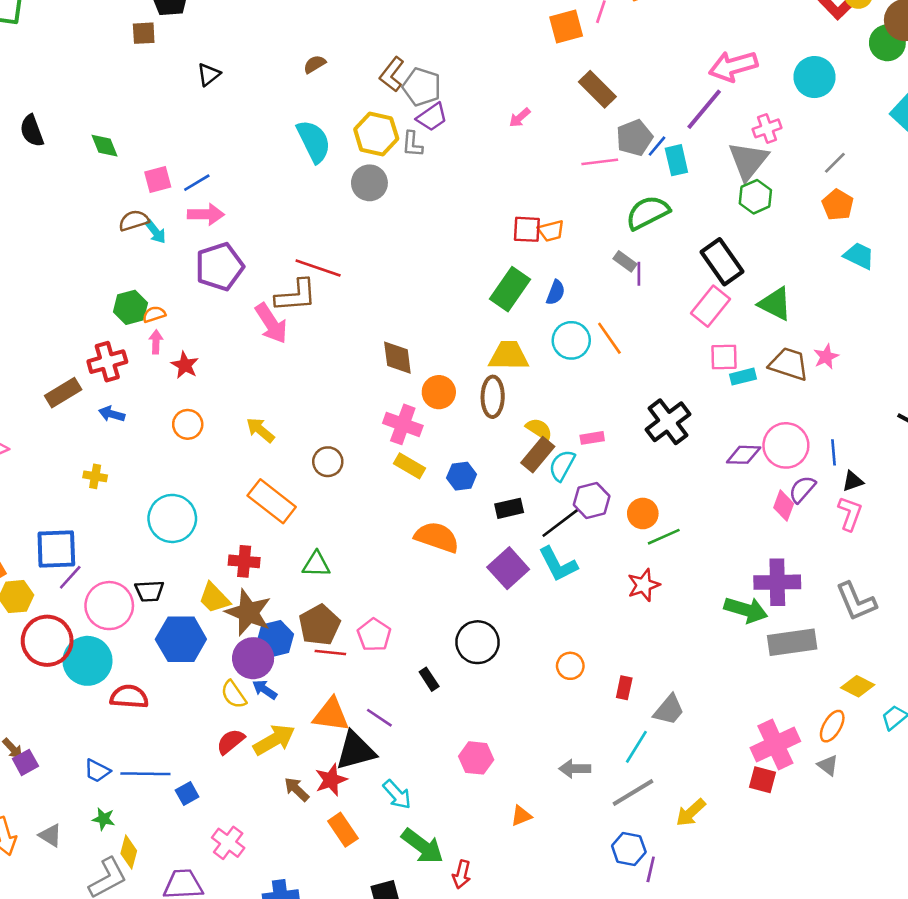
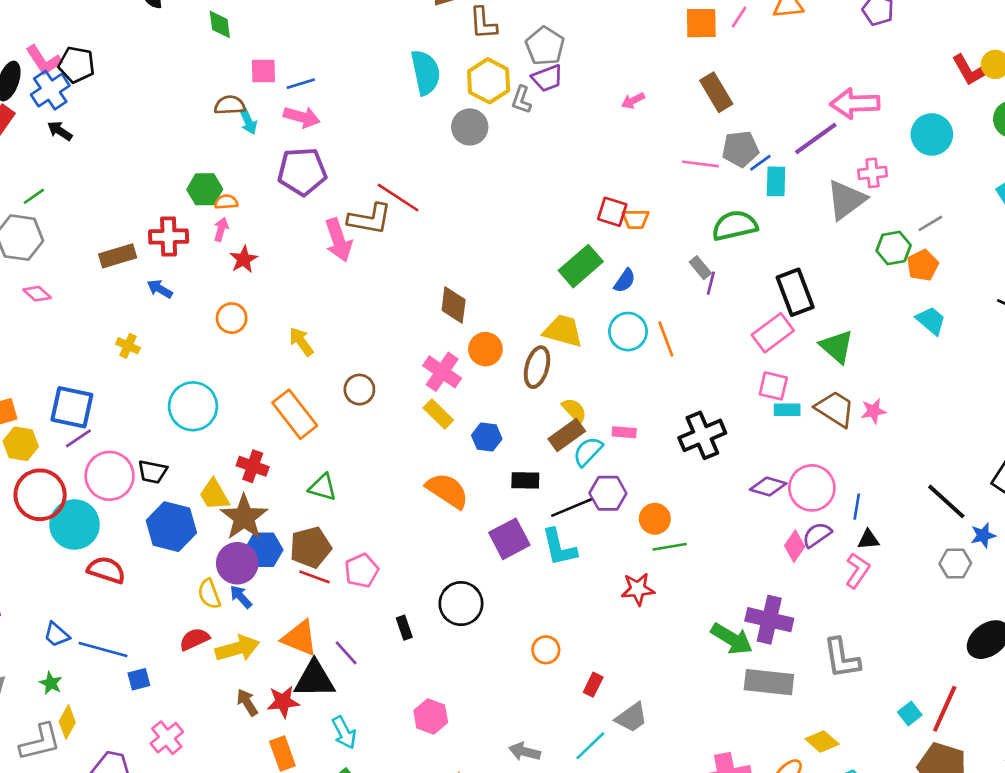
brown L-shape: (392, 74) -> (483, 23), moved, turned -56
green hexagon: (755, 197) -> (894, 248), moved

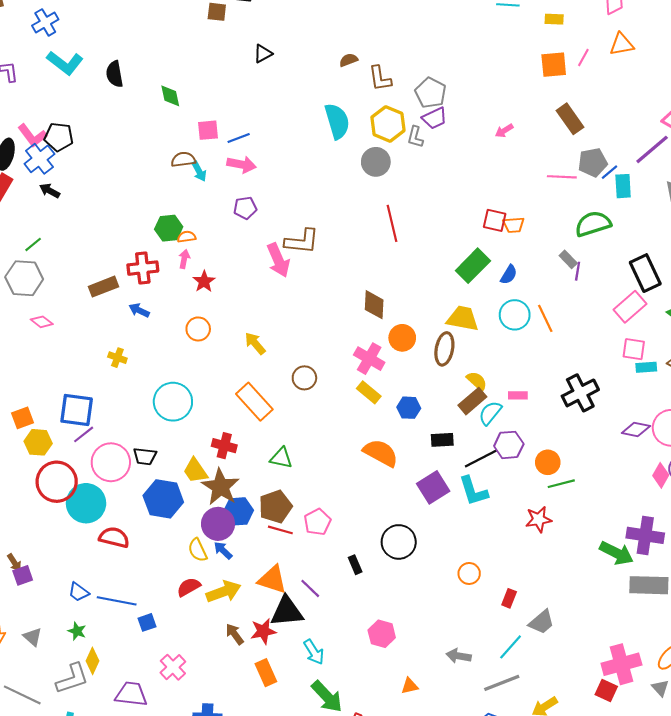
purple pentagon: (302, 172) -> (245, 208), size x0.6
red line: (398, 198) -> (392, 223), moved, turned 48

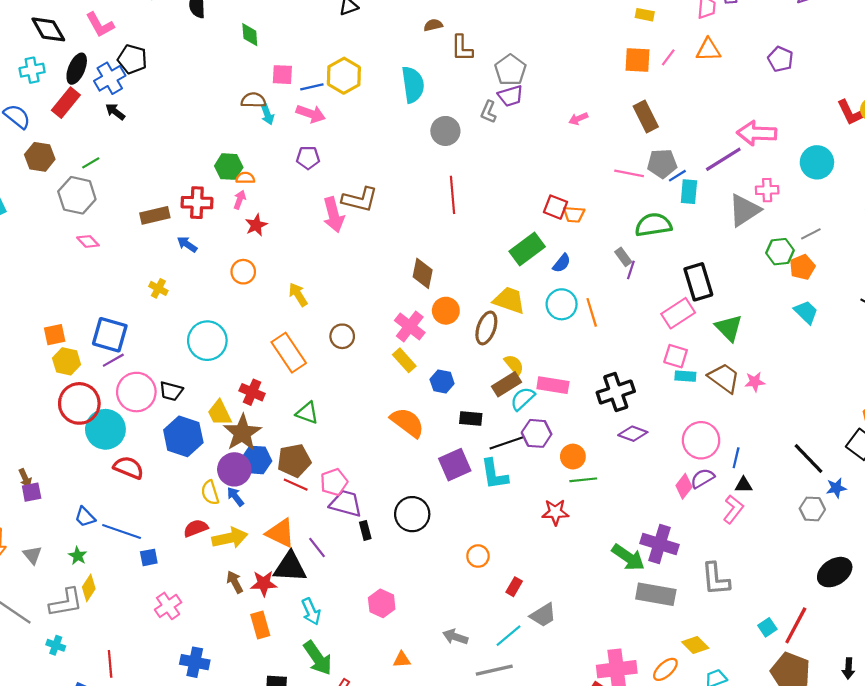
yellow hexagon: (388, 124) -> (344, 76), moved
pink L-shape: (32, 135) -> (100, 25), moved
pink rectangle: (518, 395) -> (553, 385), size x1.6
purple diamond: (636, 430) -> (633, 434), moved
purple trapezoid: (131, 694) -> (346, 503), moved

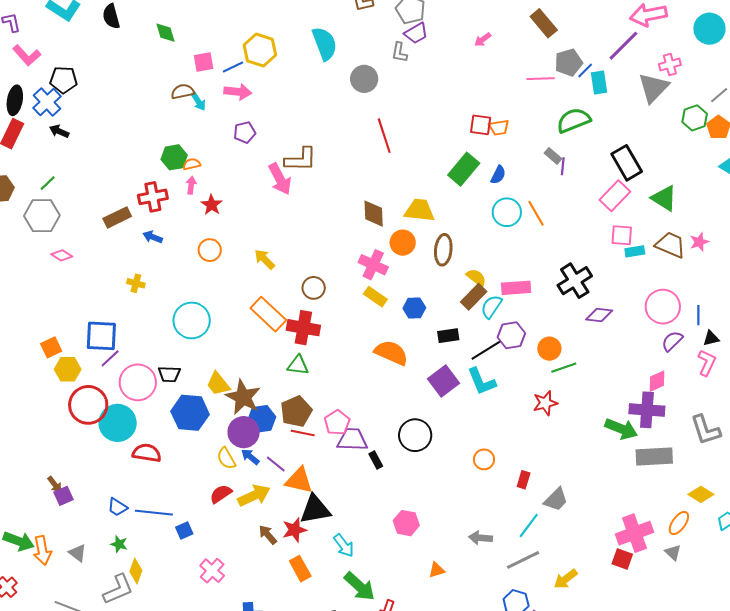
yellow trapezoid: (509, 300) -> (419, 210), moved
red cross: (252, 392) -> (303, 328), moved, size x1.4
pink diamond: (684, 486) -> (657, 381), moved, turned 40
purple line: (317, 548) -> (276, 464), moved

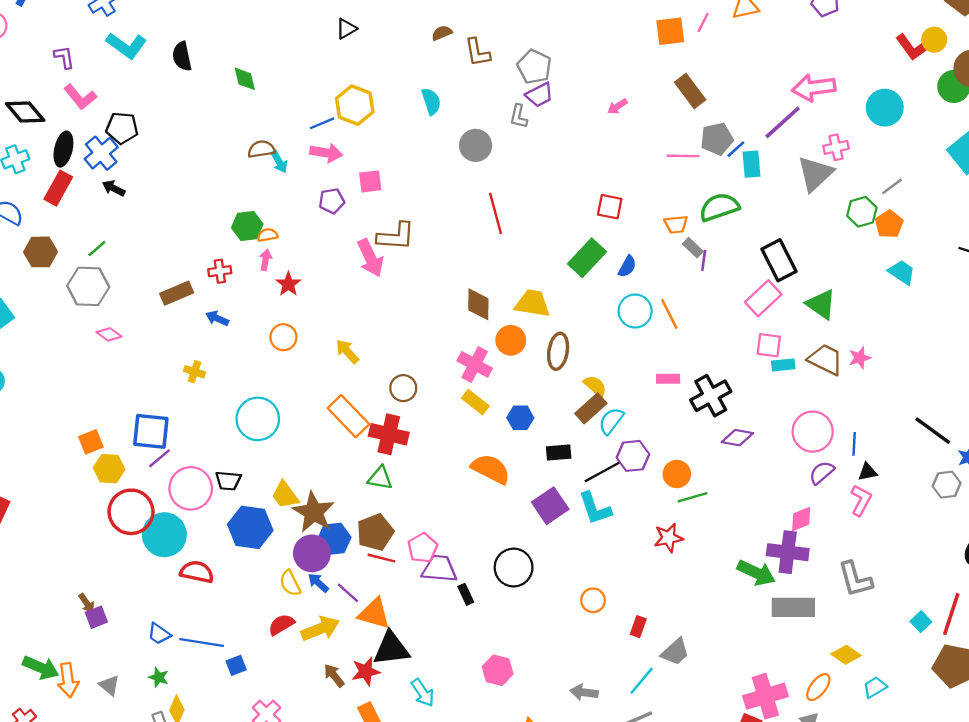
cyan semicircle: (325, 44) -> (431, 101), size x0.7
pink square: (204, 62) -> (370, 181), moved
orange trapezoid: (499, 128) -> (676, 224), moved
red cross: (153, 197) -> (220, 271), size x0.7
pink rectangle: (516, 288) -> (668, 379), moved, size x0.7

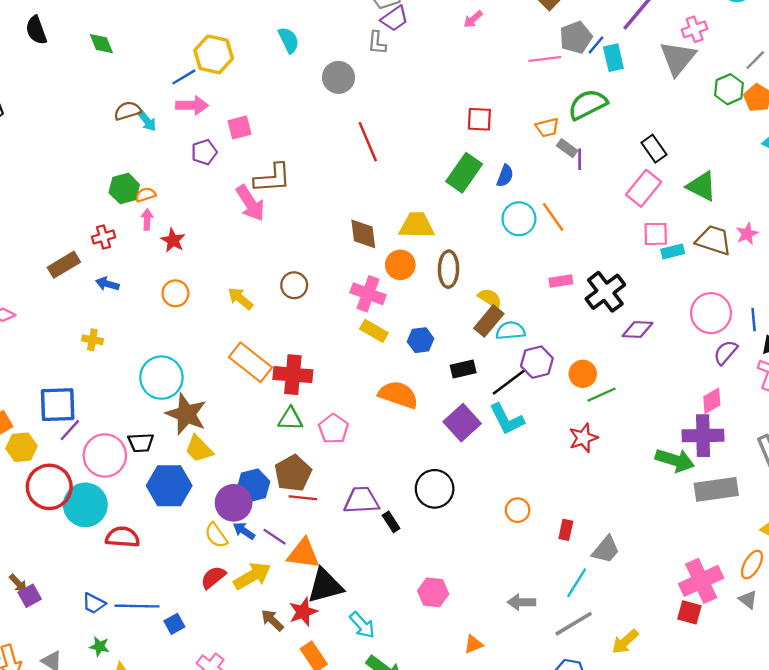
black rectangle: (779, 260) -> (654, 149), size x0.7
brown circle: (403, 388) -> (294, 285), moved
cyan semicircle: (611, 421) -> (511, 331), turned 56
brown star: (314, 512) -> (186, 414), moved
pink pentagon: (423, 548) -> (334, 429), moved

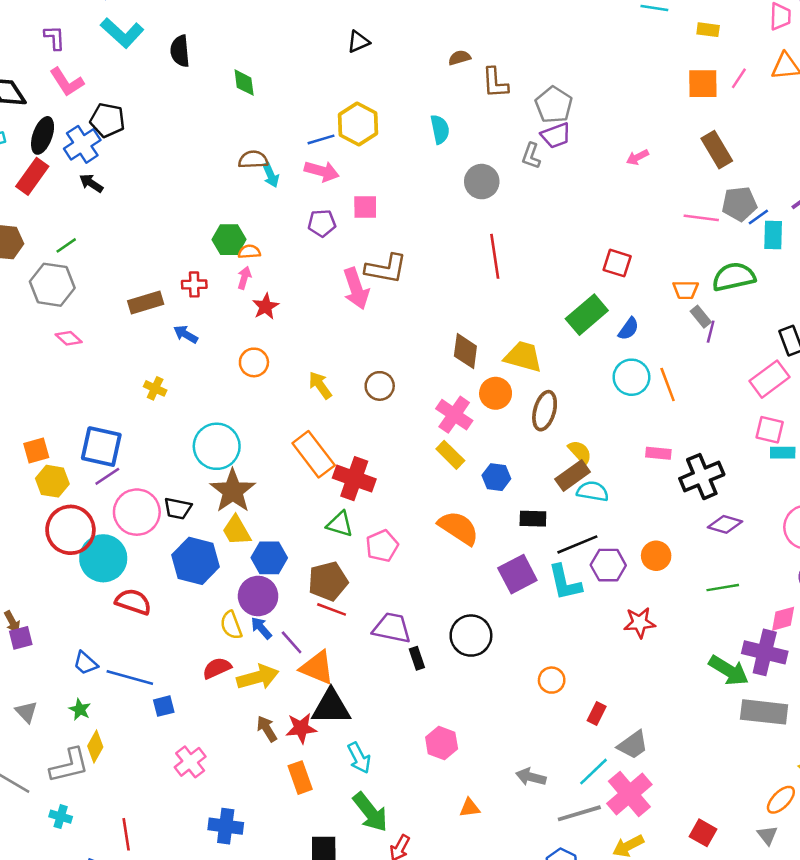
purple hexagon: (537, 362) -> (608, 565), moved
green line: (601, 395) -> (723, 588), moved
blue hexagon: (253, 485) -> (269, 558), moved
pink cross: (701, 581) -> (629, 794), moved, turned -30

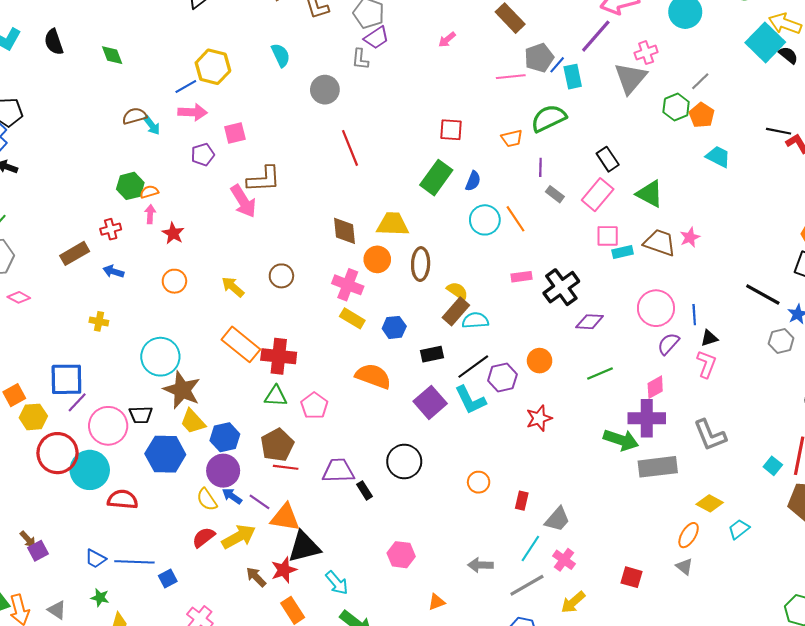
gray rectangle: (701, 317) -> (555, 194), moved
pink cross: (629, 794) -> (564, 560), size x0.6

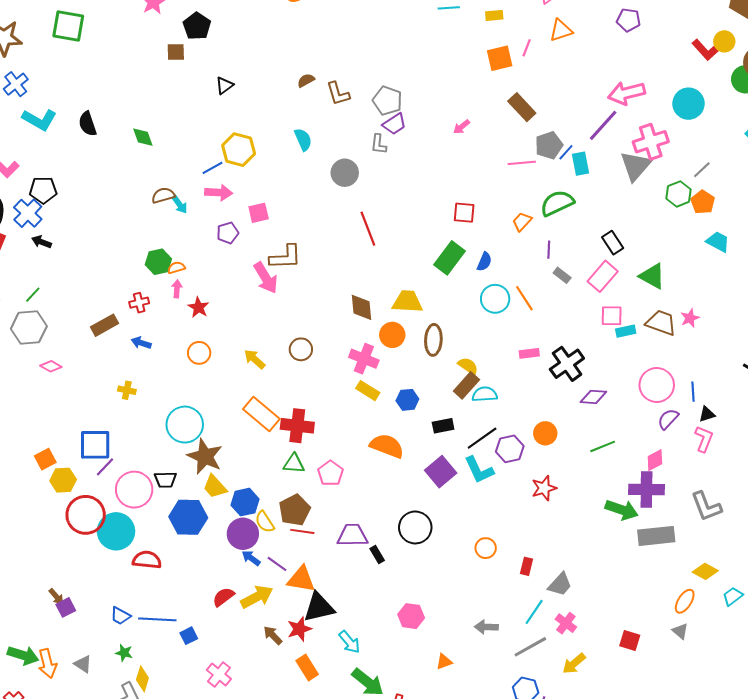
pink cross: (646, 53) -> (651, 142), size x1.6
orange trapezoid: (512, 138) -> (522, 222), turned 145
yellow semicircle: (207, 500) -> (265, 522), moved

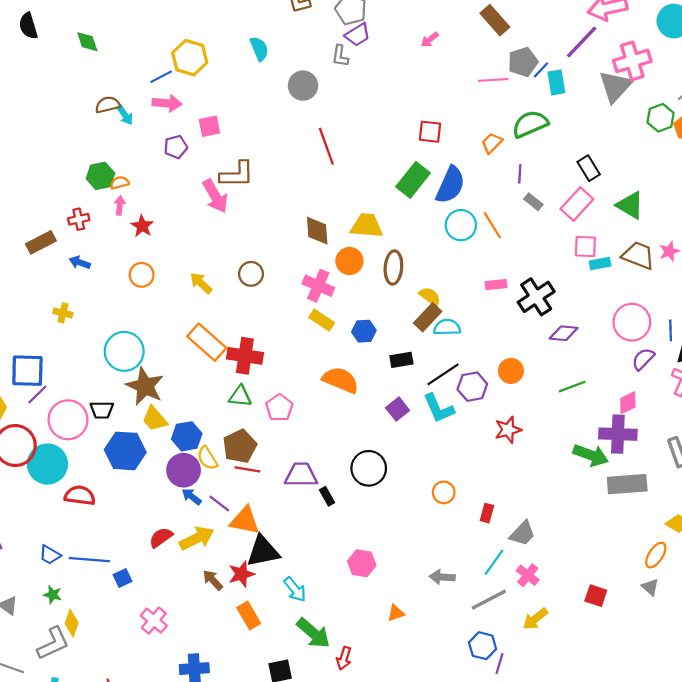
blue semicircle: (484, 262) -> (450, 185), size x1.8
purple square: (441, 472) -> (398, 409), size x0.7

